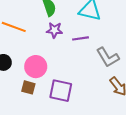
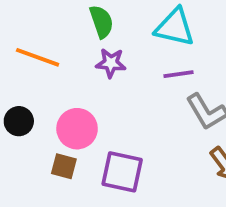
purple line: (81, 38) -> (178, 74), moved

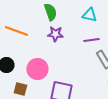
cyan triangle: (175, 27) -> (89, 15), size x0.7
brown square: (64, 166) -> (20, 89), moved

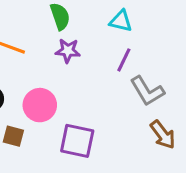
purple line: (91, 40) -> (124, 60), turned -56

